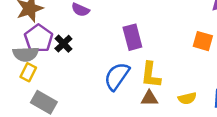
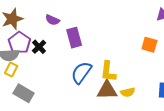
purple rectangle: (132, 37) -> (74, 38), moved
brown triangle: (149, 98) -> (107, 90), size x1.5
yellow semicircle: (187, 98) -> (128, 92), moved

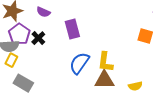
purple semicircle: (52, 20) -> (43, 12), moved
yellow semicircle: (128, 92) -> (135, 86), moved

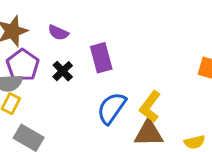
black cross: (38, 38) -> (63, 71), moved
yellow L-shape: (105, 62) -> (150, 107), turned 30

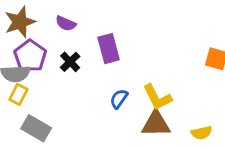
yellow L-shape: (150, 107) -> (157, 97), turned -64
blue semicircle: (112, 108) -> (119, 99), size x0.6

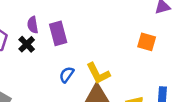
purple semicircle: (66, 23) -> (33, 25), moved, turned 56

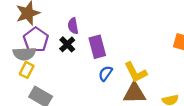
purple rectangle: (58, 33) -> (97, 47), moved

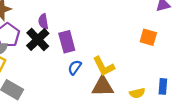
black cross: (67, 44) -> (38, 39), size x1.5

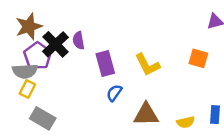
black cross: (38, 39) -> (55, 44), moved
yellow L-shape: (104, 66) -> (147, 65), moved

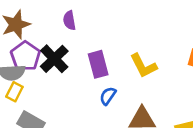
purple semicircle: (78, 41) -> (69, 20), moved
black cross: (55, 44) -> (54, 59), moved

